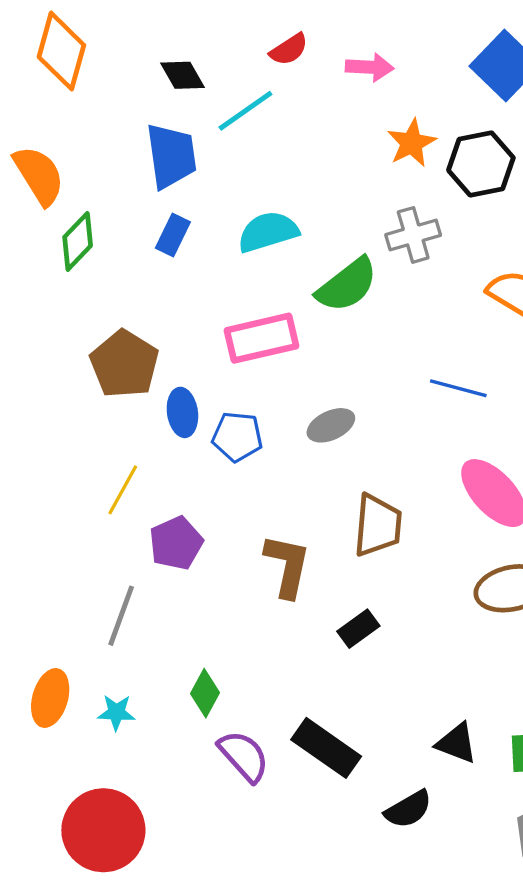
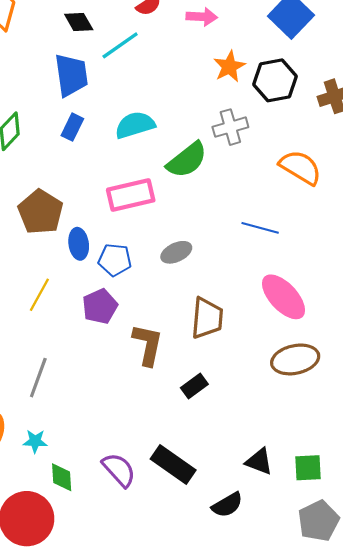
purple pentagon: (176, 543) -> (100, 306), moved
green diamond: (205, 693) -> (62, 477), moved, turned -32

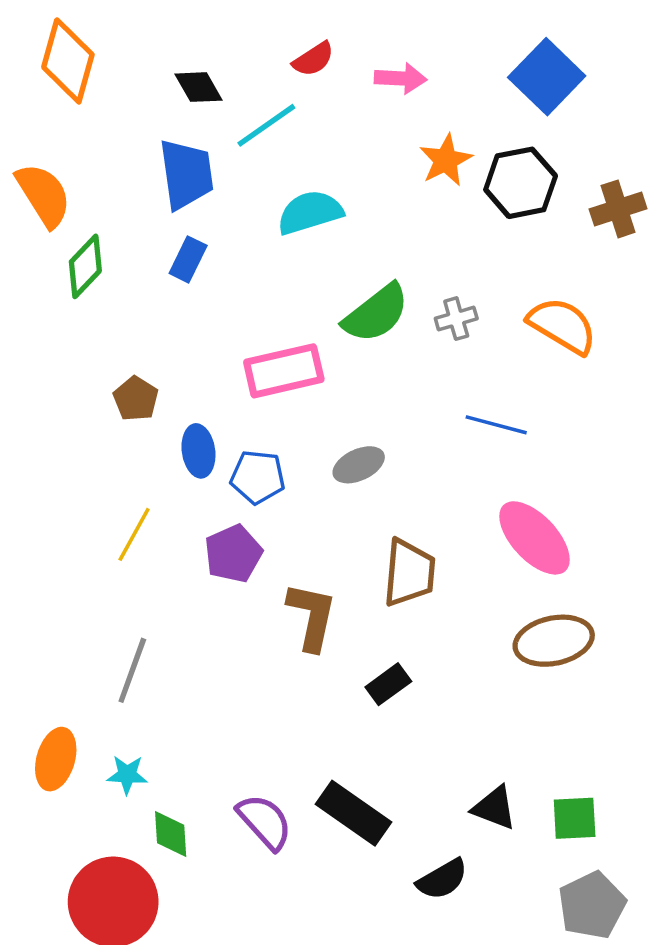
cyan semicircle: (135, 125) -> (310, 212), moved
gray cross: (230, 127) -> (456, 319), moved, size x0.7
brown pentagon: (40, 212) -> (136, 399), size x0.6

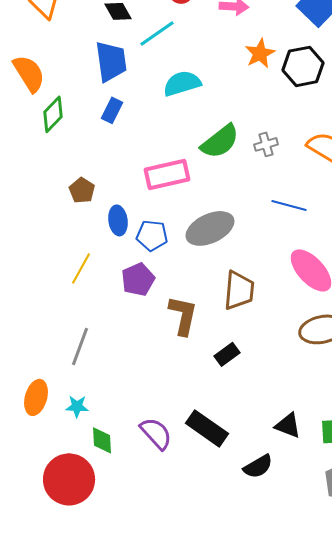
gray ellipse: (359, 465) -> (210, 228), size x1.6

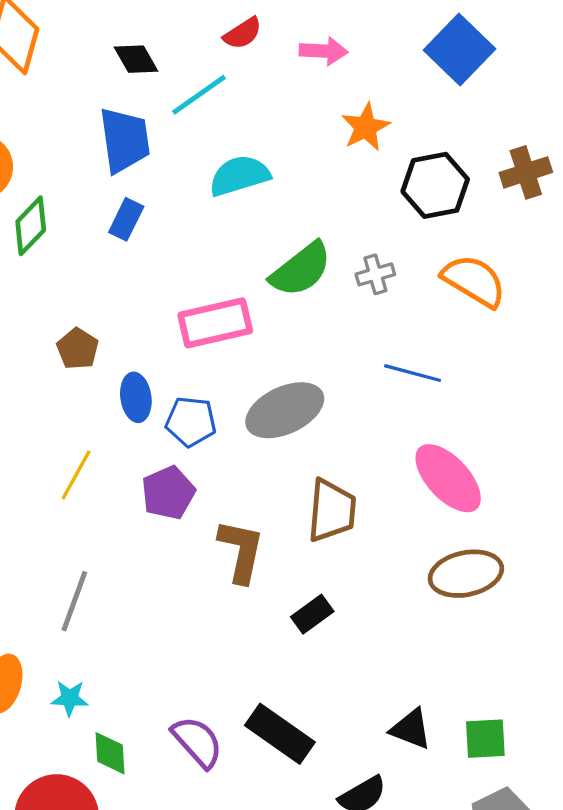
black hexagon: (303, 66) -> (435, 185), moved

